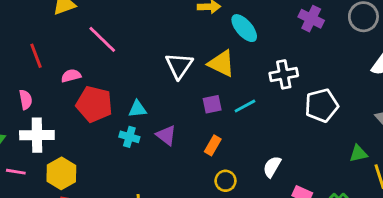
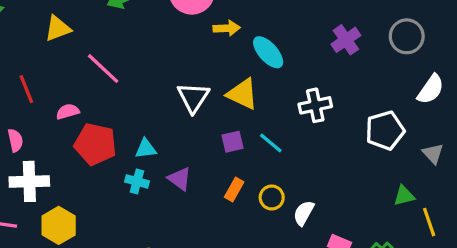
purple cross: (311, 19) -> (346, 40), turned 30
white pentagon: (322, 105) -> (385, 130), moved
cyan line: (245, 106) -> (271, 143), turned 70
yellow circle: (225, 181) -> (272, 198), moved

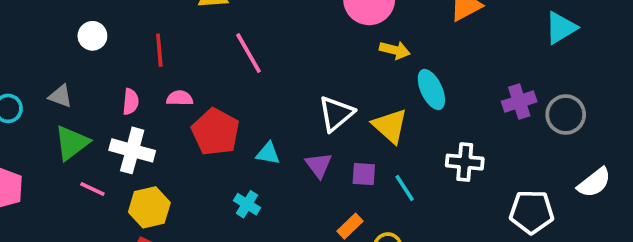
gray circle: (407, 36) -> (566, 115), moved
pink semicircle: (68, 112) -> (180, 98), moved
purple triangle: (180, 179) -> (319, 165), moved
cyan cross: (137, 181) -> (247, 204), moved

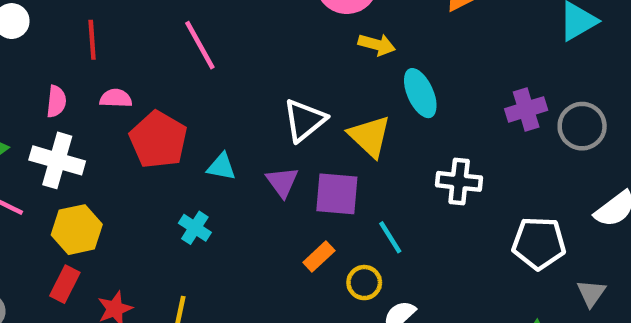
purple square: (364, 174) -> (337, 194), size x1.5
cyan line: (405, 188) -> (390, 237), moved

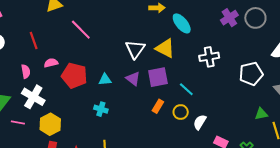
white cross: (57, 160) -> (33, 97), turned 30

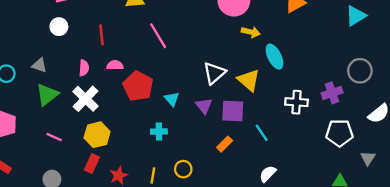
purple cross: (229, 18) -> (332, 93), moved
cyan triangle: (105, 79) -> (172, 99), turned 40
cyan cross: (101, 109) -> (159, 131), turned -32
yellow circle: (181, 112) -> (183, 169), moved
pink line: (18, 123) -> (54, 137), moved

